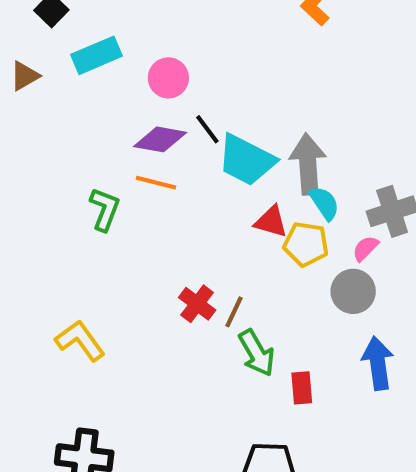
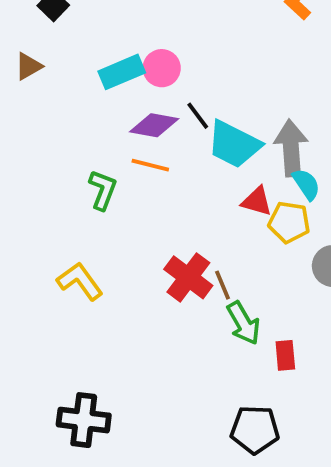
cyan rectangle: (97, 55) -> (122, 72), moved
red cross: (197, 304) -> (188, 277), size x1.4
brown line: (234, 312) -> (223, 285), turned -48
yellow L-shape: (80, 341) -> (80, 281), moved

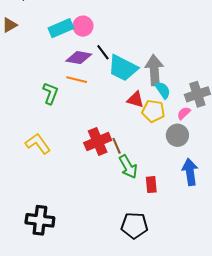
red cross: (188, 277) -> (98, 142), turned 30

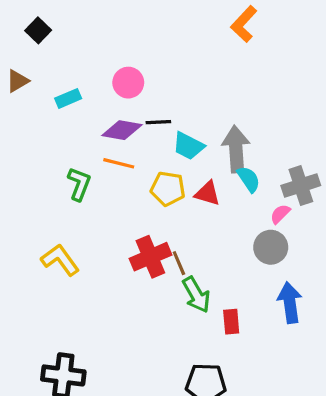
cyan rectangle: (61, 28) -> (68, 98), moved, size x0.7
black line: (103, 52) -> (158, 122), turned -56
cyan trapezoid: (123, 68) -> (188, 146), size x0.7
yellow pentagon: (153, 111) -> (168, 189), moved

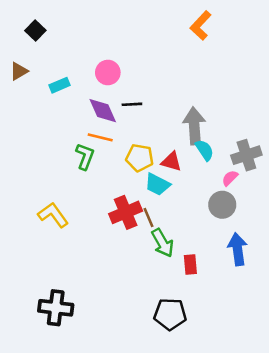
purple diamond: (122, 130) -> (103, 111), turned 56
cyan trapezoid: (188, 146) -> (157, 184), moved
green L-shape: (79, 184) -> (85, 156), moved

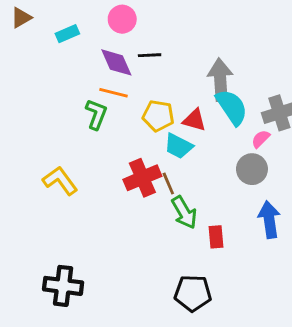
cyan semicircle: (204, 150) -> (232, 107), size x1.5

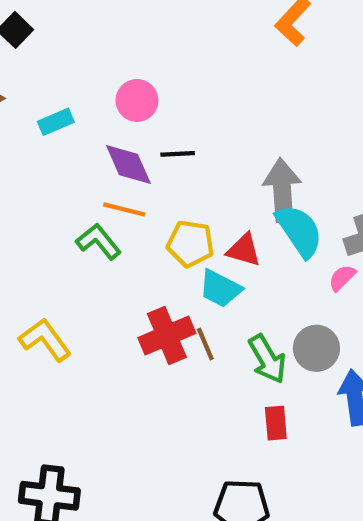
green L-shape: (96, 114) -> (99, 241), turned -60
gray circle: (252, 169) -> (316, 348), moved
green arrow: (184, 212) -> (267, 359), moved

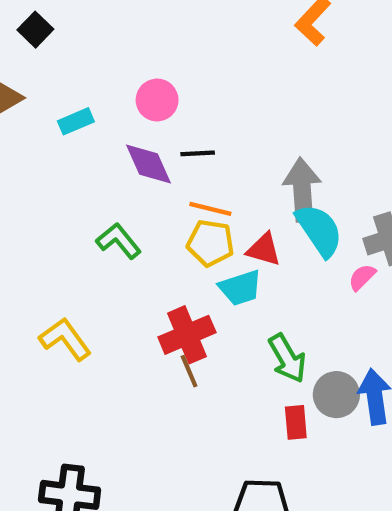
orange line: (124, 209) -> (210, 209), moved
cyan trapezoid: (220, 288) -> (240, 288), turned -45
brown line: (205, 344) -> (189, 371), moved
gray circle: (316, 348) -> (336, 395), moved

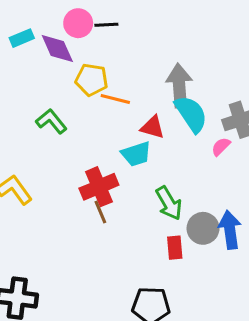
black line: (198, 153) -> (106, 25), moved
purple diamond: (149, 164) -> (57, 48), moved
yellow pentagon: (210, 243) -> (92, 80), moved

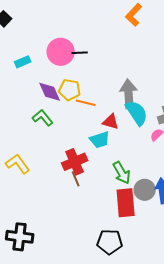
pink circle: (78, 23) -> (61, 52), size x1.4
purple diamond: (57, 48) -> (50, 92), moved
red rectangle: (175, 248) -> (126, 203), size x1.8

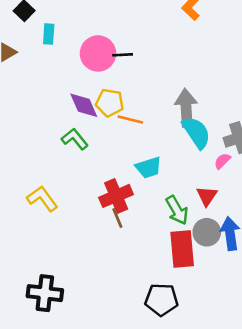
cyan rectangle: (23, 62) -> (49, 34), moved, turned -63
red triangle: (111, 122) -> (207, 196), moved, turned 48

